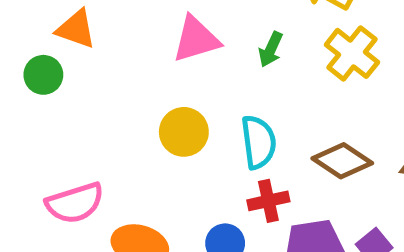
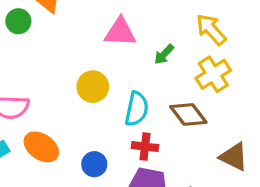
brown diamond: (342, 161) -> (188, 114), moved
red cross: (268, 201) -> (145, 147), moved

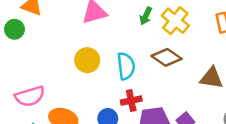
green arrow: (164, 54) -> (146, 16), moved
red cross: (145, 147) -> (131, 101), moved

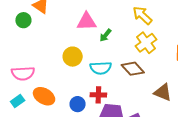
green arrow: (146, 16) -> (105, 35), moved
cyan semicircle: (126, 66) -> (101, 68), turned 80

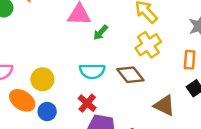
yellow circle: (73, 57) -> (42, 79), moved
red cross: (98, 95) -> (87, 103), turned 35
blue circle: (78, 104) -> (47, 111), moved

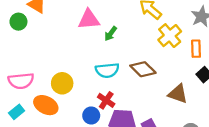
yellow cross: (148, 45) -> (170, 36), moved
blue circle: (47, 111) -> (91, 115), moved

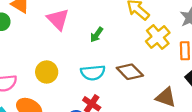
pink triangle: (89, 19) -> (58, 19), moved, turned 50
yellow circle: (62, 83) -> (47, 72), moved

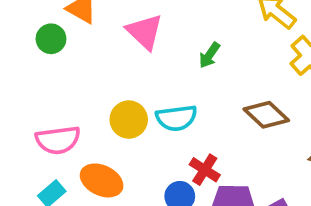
cyan semicircle: (93, 73) -> (176, 118), moved

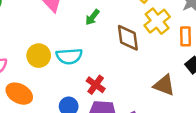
brown diamond: (266, 115) -> (128, 38), moved, turned 36
red cross: (205, 170) -> (96, 85), moved

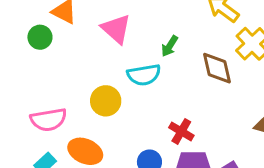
cyan semicircle: (69, 56) -> (144, 75), moved

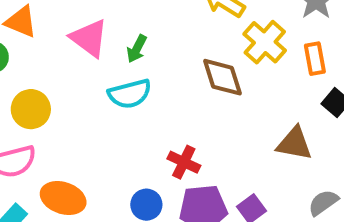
green arrow: (170, 46) -> (137, 49), moved
yellow circle: (106, 101) -> (31, 109), moved

